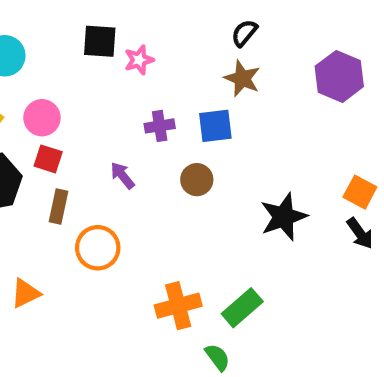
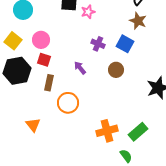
purple cross: (160, 126) -> (98, 44), turned 32
blue square: (215, 126) -> (125, 44), turned 36
orange triangle: (25, 293) -> (33, 125), turned -42

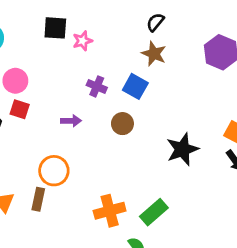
purple arrow: (80, 68) -> (71, 121), turned 128
brown rectangle: (49, 83) -> (38, 199), moved

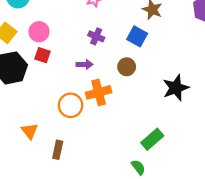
purple cross: (97, 86) -> (96, 36), moved
brown rectangle: (38, 199) -> (58, 150), moved
orange cross: (110, 211) -> (99, 92), moved

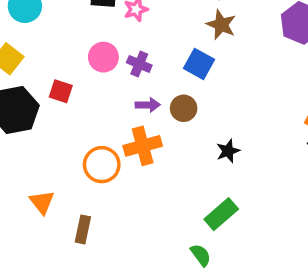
pink circle: (39, 32) -> (103, 57), moved
purple arrow: (85, 64) -> (148, 105), moved
black star: (176, 88) -> (228, 151), moved, size x0.6

